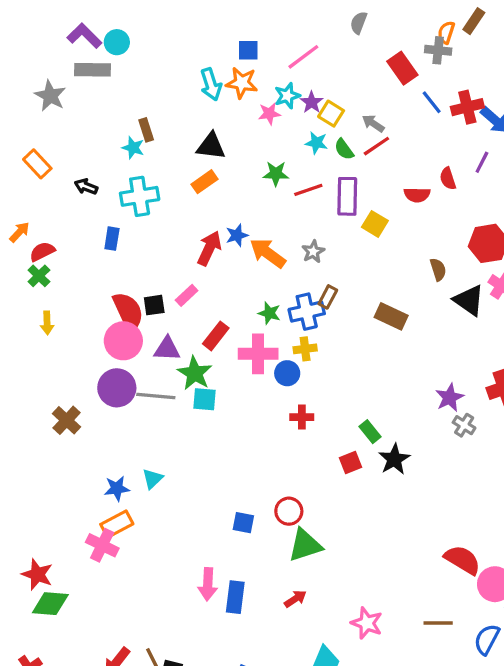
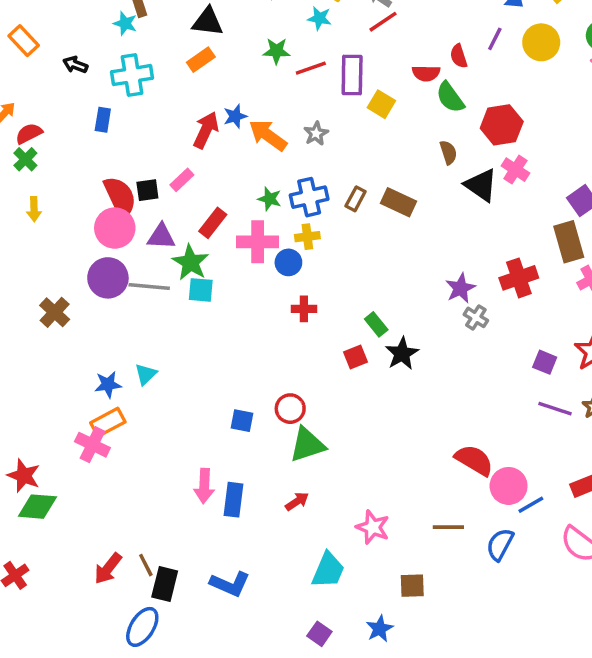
green semicircle: (344, 149) -> (450, 97), moved, size x1.4
brown rectangle: (328, 297) -> (356, 199), moved

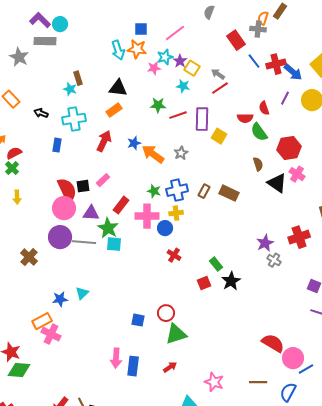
red arrow: (206, 130) -> (104, 141), moved
red cross: (304, 309) -> (174, 255), turned 32
orange rectangle: (108, 422) -> (42, 321), moved

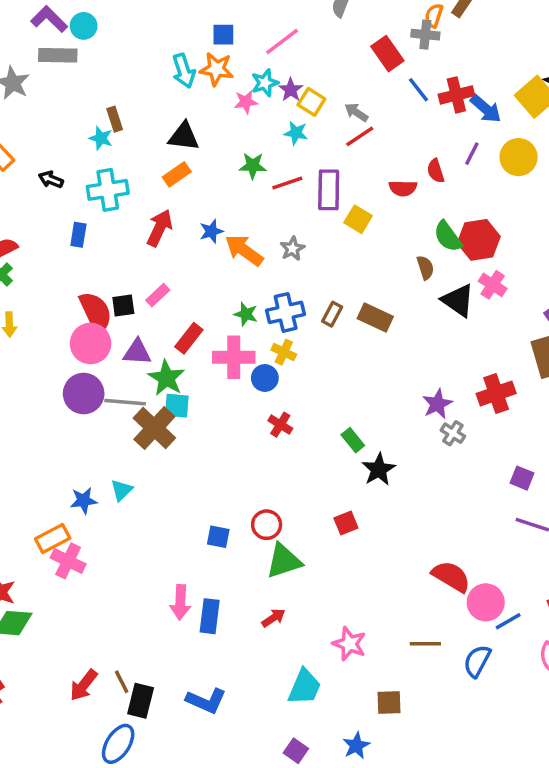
green semicircle: (259, 132) -> (448, 236), moved
yellow cross: (176, 213) -> (284, 352), turned 32
brown cross: (29, 257) -> (154, 428), moved, size x1.4
red square: (204, 283) -> (346, 523), moved

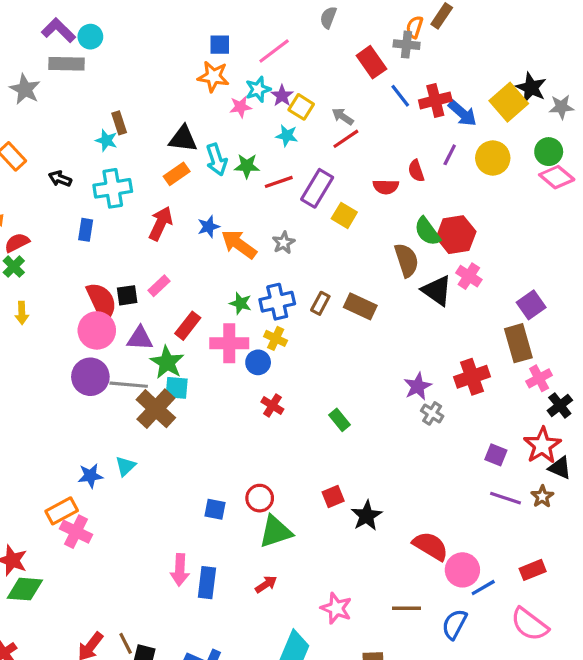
cyan arrow: (184, 71) -> (217, 160), moved
purple rectangle: (329, 190) -> (317, 188), turned 30
brown semicircle: (425, 268) -> (407, 260), size x1.5
black star: (379, 469) -> (367, 516), moved

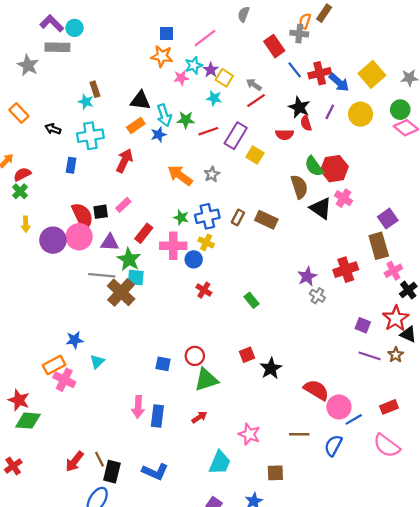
black star: (531, 88) -> (299, 107), moved
blue star: (209, 227) -> (158, 135), moved
purple circle: (90, 377) -> (53, 240), moved
cyan triangle: (126, 466) -> (97, 362), moved

